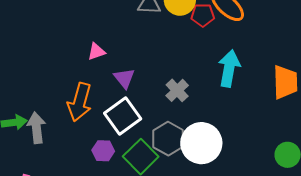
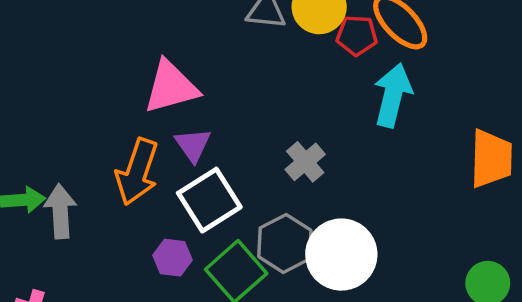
pink triangle: (96, 51) -> (171, 87), size x1.8
cyan arrow: (229, 68) -> (393, 95), moved
purple triangle: (124, 78) -> (193, 145), moved

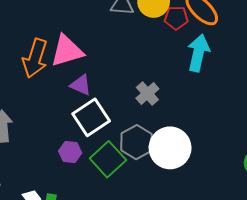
purple triangle: (193, 145) -> (81, 85), turned -30
orange arrow: (137, 172) -> (35, 58), moved

